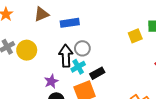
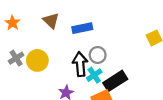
brown triangle: (41, 14) -> (51, 21), turned -49
black rectangle: (97, 73) -> (115, 81), size x1.5

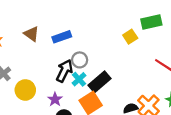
yellow circle: (37, 60) -> (25, 90), moved
black arrow: (80, 64) -> (64, 71), turned 40

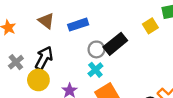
black arrow: (64, 71) -> (44, 58), moved
black rectangle: (100, 82) -> (115, 44), moved

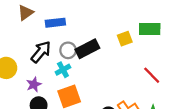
brown triangle: (46, 21) -> (26, 13), turned 35
black arrow: (44, 58) -> (41, 52), moved

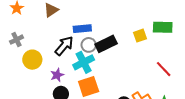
blue rectangle: (55, 23) -> (82, 29), moved
cyan cross: (63, 70) -> (84, 62), size x1.5

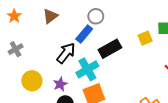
blue rectangle: (82, 29) -> (84, 34), turned -42
gray circle: (89, 45) -> (96, 16), moved
yellow circle: (32, 60) -> (32, 81), moved

